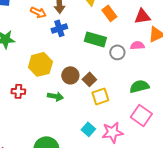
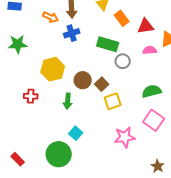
red triangle: (142, 16) -> (146, 26), moved
gray circle: (117, 52) -> (123, 61), moved
green arrow: (55, 96) -> (68, 101), turned 84
cyan square: (88, 129) -> (76, 133), moved

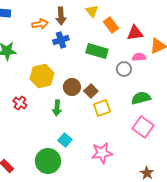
orange arrow: (51, 17) -> (40, 24), turned -35
gray circle: (123, 61) -> (124, 69), moved
red cross: (31, 96) -> (20, 103), turned 32
pink star: (125, 137) -> (102, 153), moved

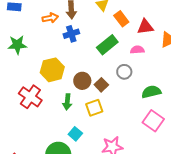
green rectangle: (97, 51) -> (107, 45), turned -55
pink semicircle: (139, 57) -> (137, 50), moved
gray circle: (124, 69) -> (124, 72), moved
red cross: (20, 103) -> (30, 97), size x1.6
yellow square: (102, 108) -> (94, 108), moved

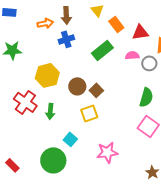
gray circle: (124, 72) -> (149, 63), moved
green semicircle: (151, 92) -> (146, 97), turned 120
green arrow: (67, 102) -> (50, 111), moved

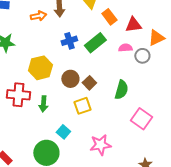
blue cross: (66, 39) -> (69, 41), moved
green semicircle: (146, 97) -> (121, 90), moved
red cross: (25, 102) -> (18, 95), turned -30

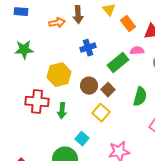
green rectangle: (95, 43) -> (118, 63), moved
pink semicircle: (125, 48) -> (137, 51), moved
yellow square: (82, 106) -> (101, 113), turned -30

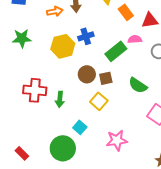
yellow hexagon: (59, 75) -> (63, 46), moved
brown square: (108, 90) -> (106, 78), turned 32
green semicircle: (140, 97) -> (138, 85), turned 108

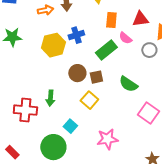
orange rectangle: (126, 12) -> (111, 20), moved, turned 42
pink semicircle: (135, 39) -> (125, 38), turned -136
red cross: (35, 90) -> (25, 110), moved

